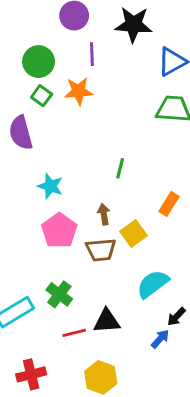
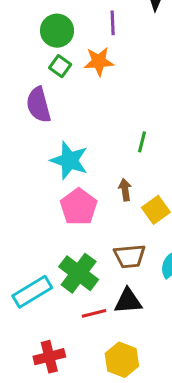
cyan star: (50, 186) -> (69, 160), size x1.4
brown trapezoid: (101, 250) -> (130, 256), moved
green cross: (59, 294) -> (79, 273), size x1.4

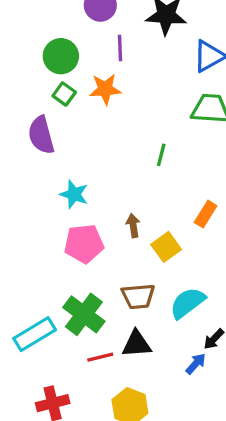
green line: (142, 142) -> (161, 155), moved
cyan star: (69, 160) -> (74, 194), size x0.7
pink pentagon: (79, 207) -> (84, 244), turned 30

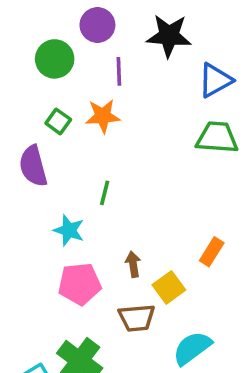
green circle: (61, 56) -> (55, 59), moved
green line: (161, 155) -> (105, 193), moved
brown trapezoid: (138, 296) -> (137, 318), moved

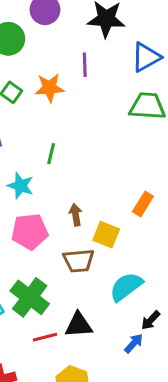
purple line: (119, 71) -> (85, 65), moved
yellow square: (169, 287) -> (106, 235), turned -32

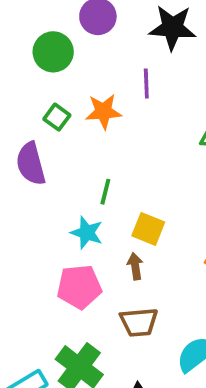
cyan star: (21, 186) -> (87, 233), moved
yellow square: (106, 235) -> (148, 229), moved

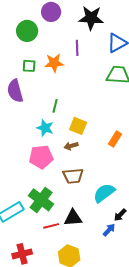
green square: (57, 117) -> (29, 66), turned -32
brown arrow: (135, 266) -> (71, 146), turned -96

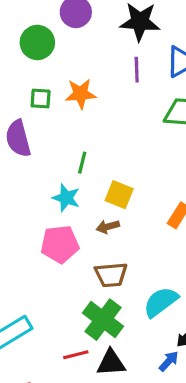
purple line: (77, 48) -> (137, 70), moved
green cross: (41, 200) -> (103, 320), moved
black triangle: (73, 218) -> (111, 363), moved

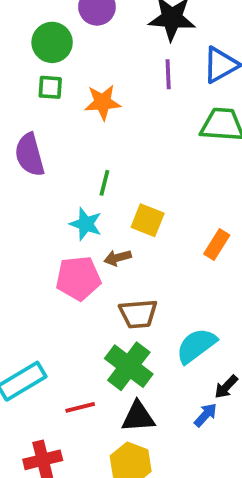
green square: (41, 99) -> (50, 87), moved
brown arrow: (108, 227) -> (118, 258), moved
red line: (76, 355) -> (80, 407), moved

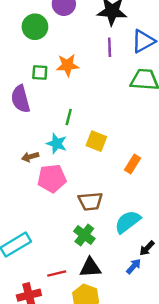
green square: (50, 87) -> (40, 72), moved
orange rectangle: (217, 245) -> (132, 164), moved
brown arrow: (118, 258) -> (30, 157), moved
green cross: (129, 366) -> (84, 235), size x0.7
red line: (80, 407) -> (57, 274), moved

